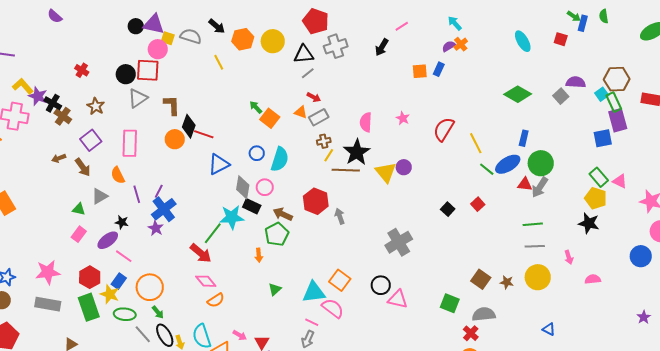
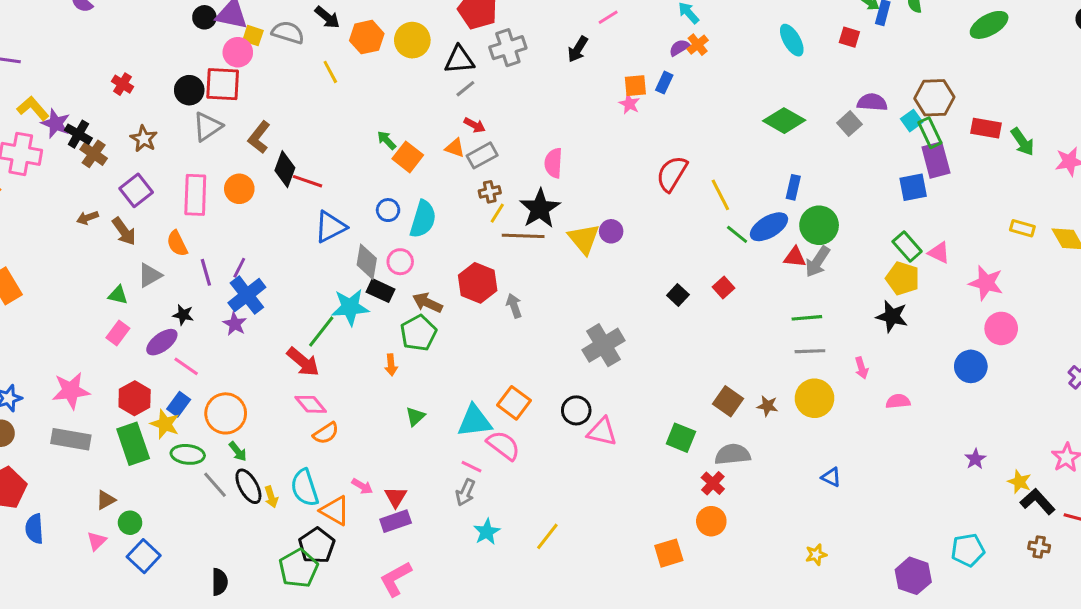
brown L-shape: (172, 105) -> (259, 137), turned -140
pink star: (403, 118) -> (629, 104), moved
orange circle: (175, 139) -> (239, 189), moved

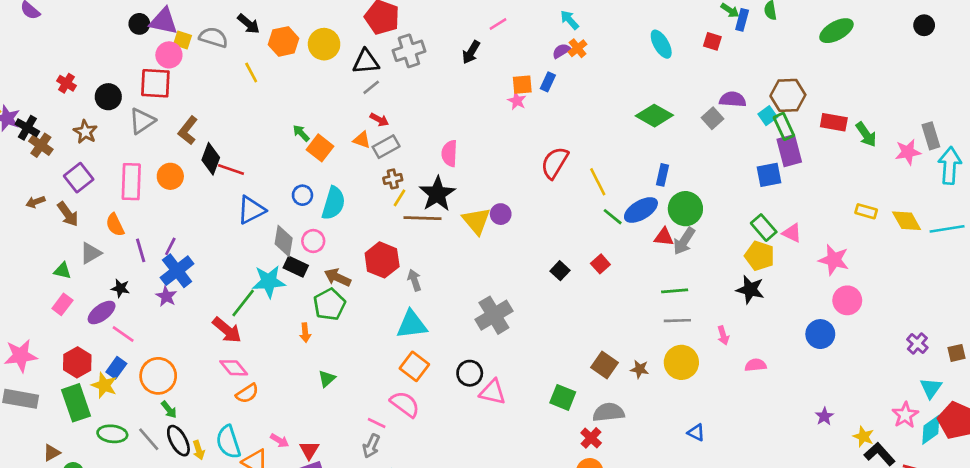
black circle: (189, 90) -> (108, 97), moved
cyan triangle: (475, 421) -> (412, 325), moved
green ellipse: (188, 454) -> (112, 434), moved

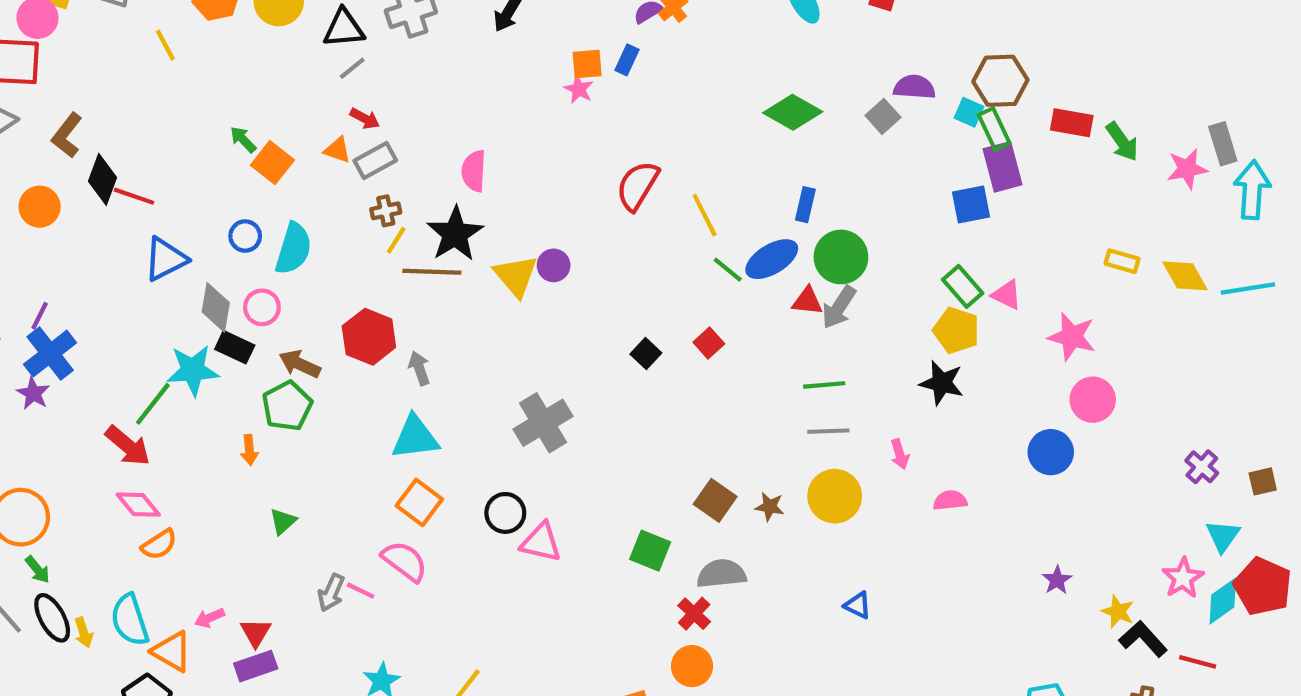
cyan square: (768, 116) -> (969, 112), turned -30
pink arrow: (280, 441) -> (210, 618), turned 126
gray arrow: (371, 446) -> (331, 593), moved

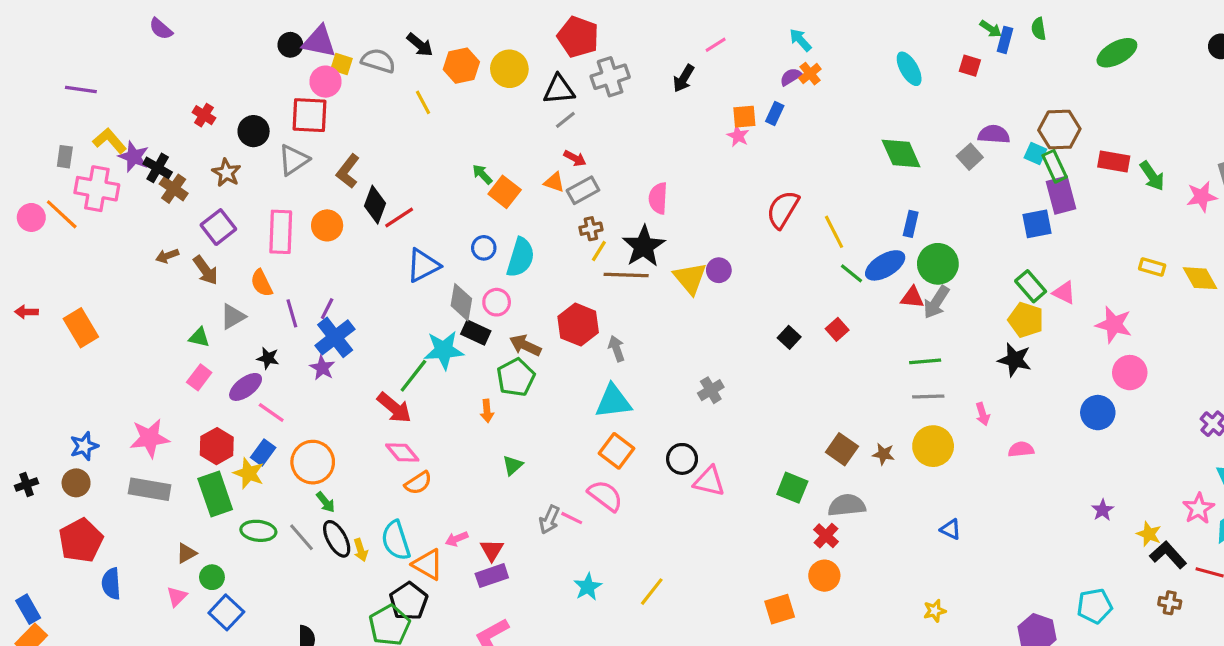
green diamond: (793, 112) -> (901, 154), turned 36
red line: (134, 196) -> (399, 217), turned -52
gray cross: (543, 423) -> (711, 390), size x0.6

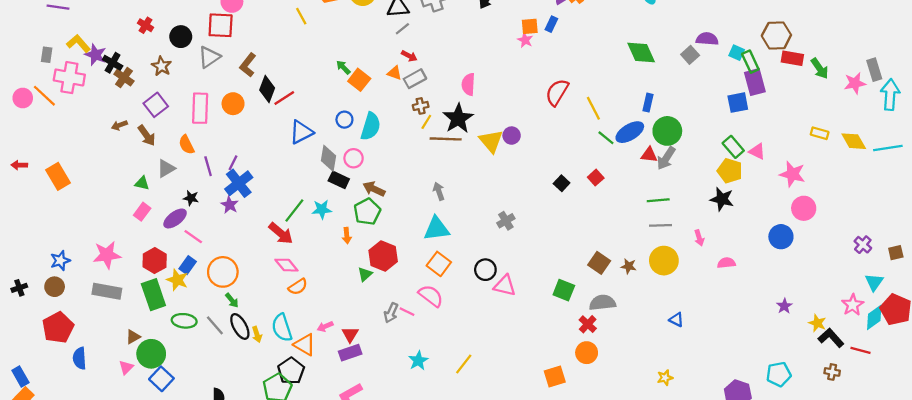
brown hexagon: (1059, 130) -> (776, 35), moved
red hexagon: (578, 325) -> (383, 256), moved
cyan star: (444, 350) -> (322, 209), moved, size x0.7
green circle: (212, 577) -> (151, 354), size x1.6

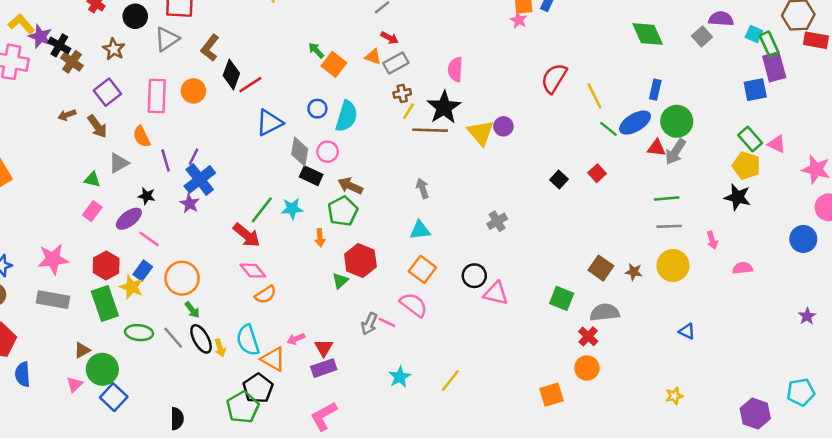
cyan triangle: (437, 229) -> (420, 230), size x0.7

